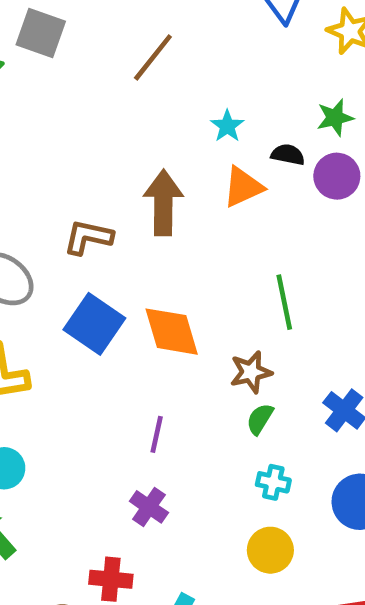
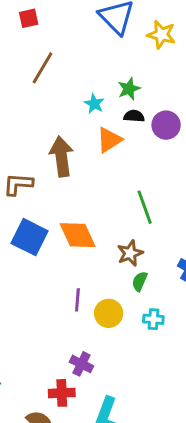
green star: (335, 118) -> (129, 89), moved
purple cross: (149, 507) -> (81, 364), moved
yellow circle: (270, 550) -> (109, 313), moved

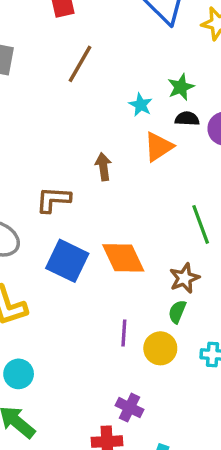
brown arrow: (61, 156) -> (103, 167), size x0.6
green semicircle: (140, 281) -> (177, 312), moved

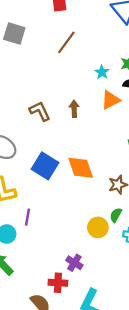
brown L-shape: (53, 200) -> (40, 111), moved, turned 55
green semicircle: (177, 312) -> (116, 215), moved
purple line: (124, 333) -> (28, 217), moved

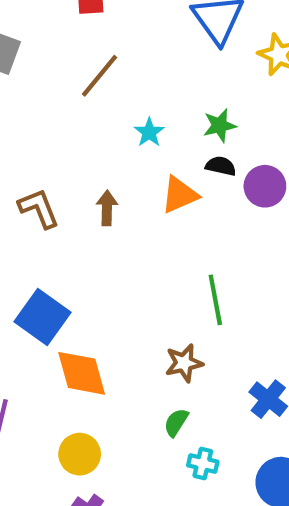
cyan star: (102, 72) -> (149, 132), moved
orange diamond: (81, 168) -> (82, 373), moved
yellow circle: (98, 227) -> (80, 454), moved

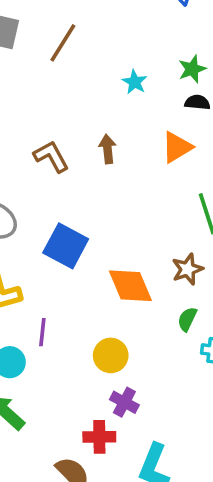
brown line: (99, 76) -> (63, 43), moved
orange triangle: (180, 195) -> (177, 147), moved
orange diamond: (82, 373) -> (130, 286), moved

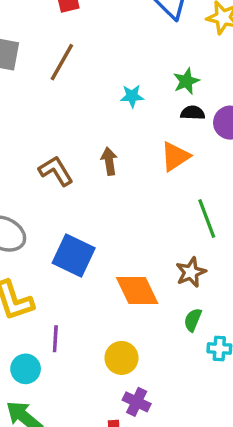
cyan star: (135, 82) -> (132, 96), turned -30

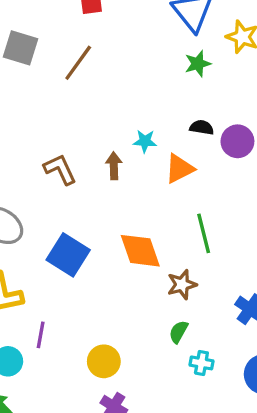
green star: (186, 81) -> (198, 64), moved
cyan star: (132, 96) -> (145, 141), moved
orange diamond: (137, 291) -> (140, 251), moved

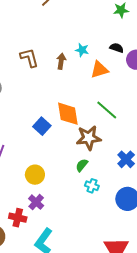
green line: (204, 233) -> (107, 110), turned -45
blue square: (68, 255) -> (42, 126), moved, size x0.7
brown star: (182, 285) -> (89, 138), size x1.4

